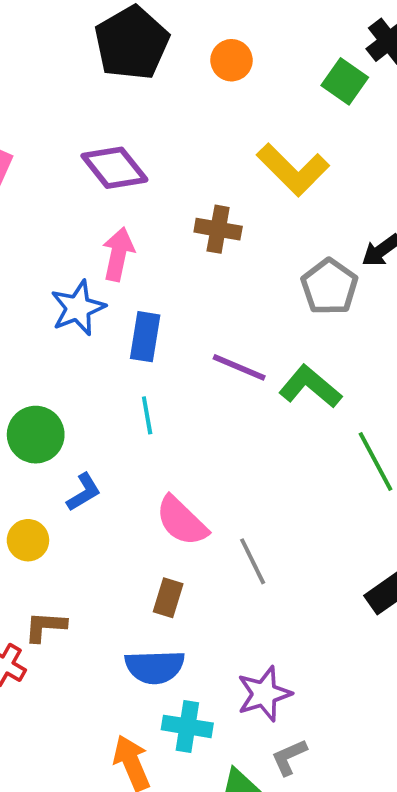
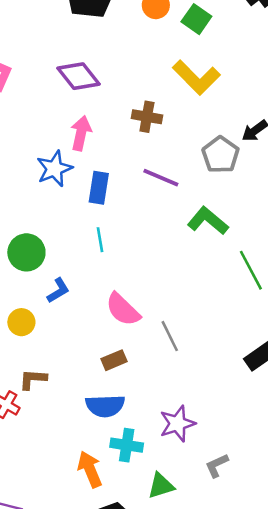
green square: (345, 81) -> (196, 19), moved
purple line: (239, 367) -> (161, 178), moved
brown rectangle: (168, 598) -> (114, 360), turned 50
gray L-shape: (289, 757) -> (217, 465), moved

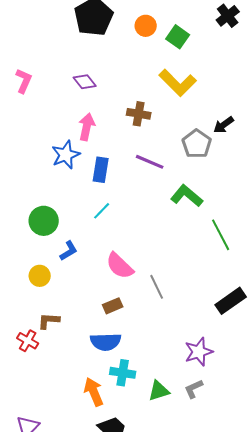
purple diamond: (78, 76) -> (85, 82), size x0.7
cyan line: (100, 240) -> (102, 211), turned 54
purple star: (177, 424) -> (199, 352), moved
green triangle: (161, 486) -> (159, 391), moved

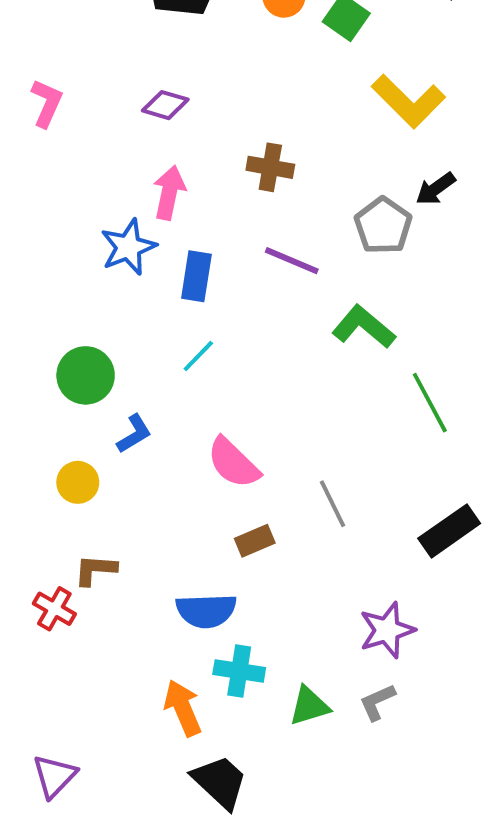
purple diamond: (85, 82) -> (165, 105), turned -35
yellow L-shape: (178, 83) -> (408, 101), moved
gray line: (157, 287) -> (333, 504), moved
brown rectangle: (113, 306) -> (255, 541), moved

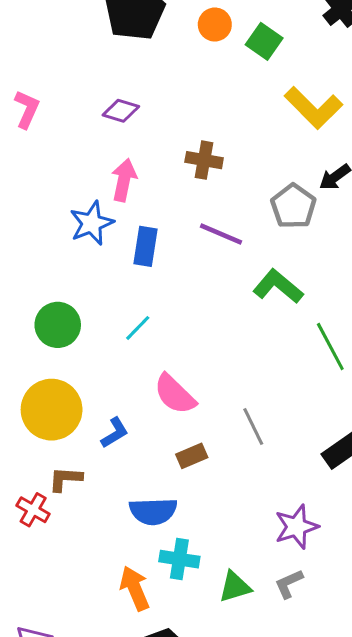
cyan line: (198, 356) -> (138, 328), moved
blue L-shape: (134, 434) -> (115, 433), moved
yellow circle: (78, 482) -> (52, 410), size x1.8

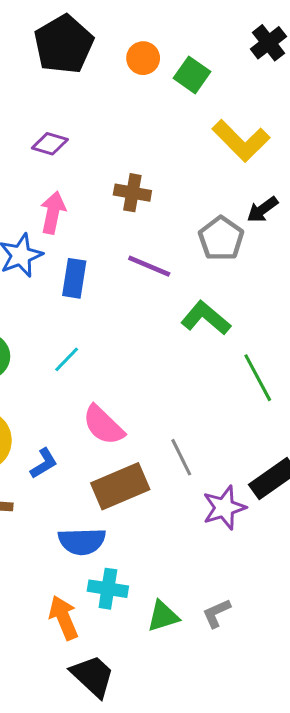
brown rectangle: (192, 456) -> (120, 486), size x1.8
purple star: (296, 527) -> (224, 508), moved

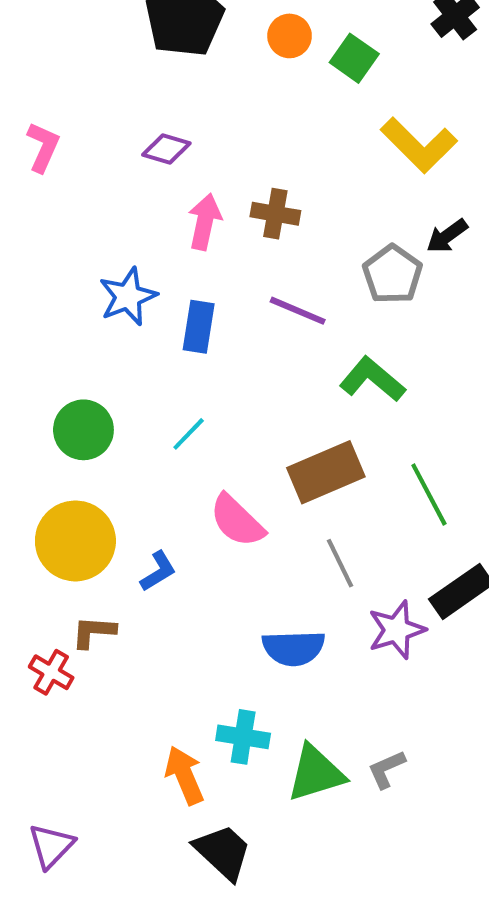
pink arrow: (53, 213) -> (205, 222), moved
green line: (258, 378) -> (429, 494), moved
brown rectangle: (120, 486) -> (326, 472), moved
blue semicircle: (82, 541) -> (294, 648), moved
green triangle: (163, 616) -> (316, 773), size x1.4

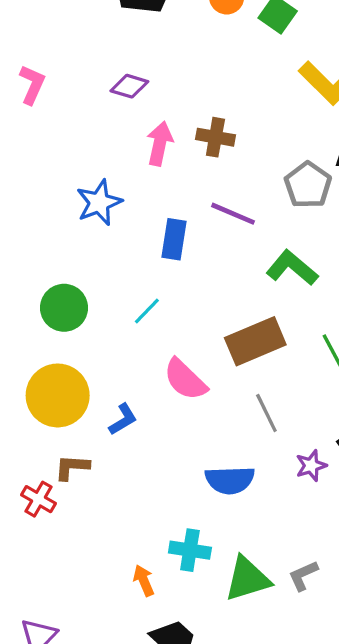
blue rectangle: (199, 327) -> (174, 239), moved
purple star: (397, 630) -> (311, 466), size x0.7
orange arrow: (184, 775) -> (144, 580), size x0.7

